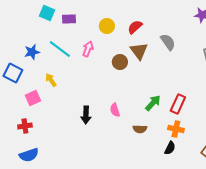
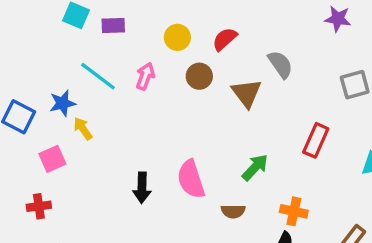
brown triangle: (139, 51) -> (247, 93), moved
blue star: (32, 52) -> (63, 103), moved
brown circle: (120, 62) -> (199, 76), moved
red rectangle: (178, 104) -> (316, 140), moved
pink semicircle: (115, 110) -> (191, 179), size x1.6

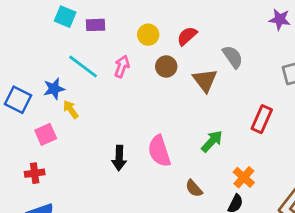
brown semicircle: (233, 211) -> (194, 188), moved, turned 48
orange cross: (294, 211) -> (244, 177), turned 30

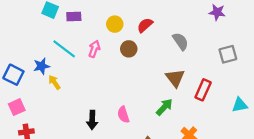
brown triangle: (205, 80) -> (175, 78), moved
pink square: (46, 134) -> (17, 107), moved
pink semicircle: (159, 151) -> (123, 115), size x0.7

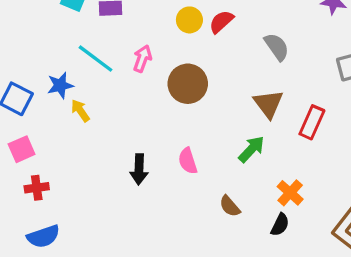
yellow circle: (115, 24) -> (189, 20), moved
brown circle: (129, 49) -> (188, 84), moved, size x1.5

